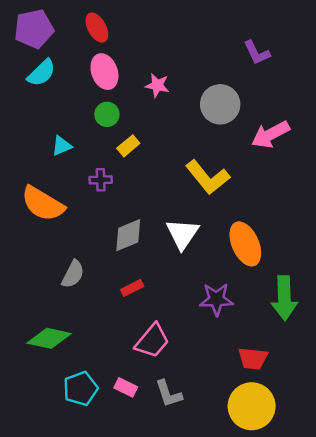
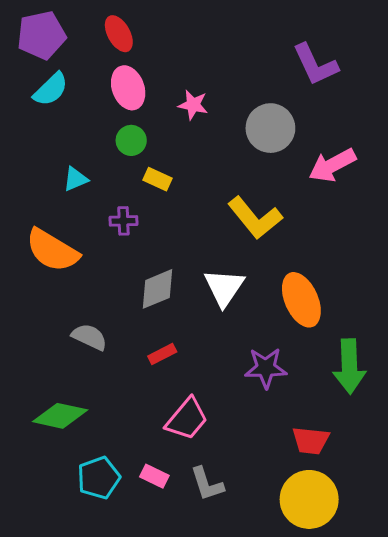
purple L-shape: (257, 53) -> (315, 65), size x1.4
yellow rectangle: (128, 146) -> (157, 179), turned 65
gray semicircle: (73, 274) -> (89, 337), turned -92

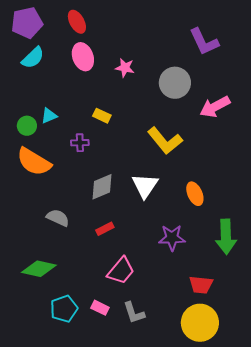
green circle: (131, 140) -> (27, 126), moved
orange ellipse: (301, 300) -> (195, 194), size x0.7

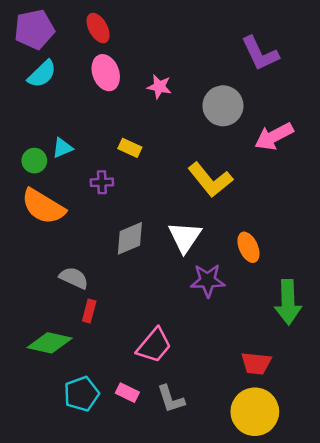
red rectangle: (105, 229) -> (89, 311), moved, turned -48
purple star: (172, 238) -> (208, 280), moved

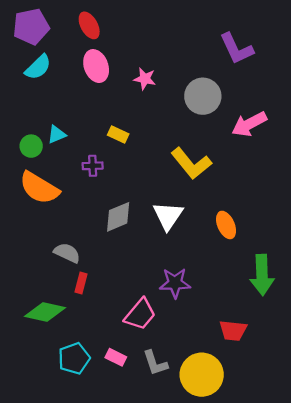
purple star: (208, 280) -> (175, 283), moved
yellow circle: (255, 412) -> (202, 375), moved

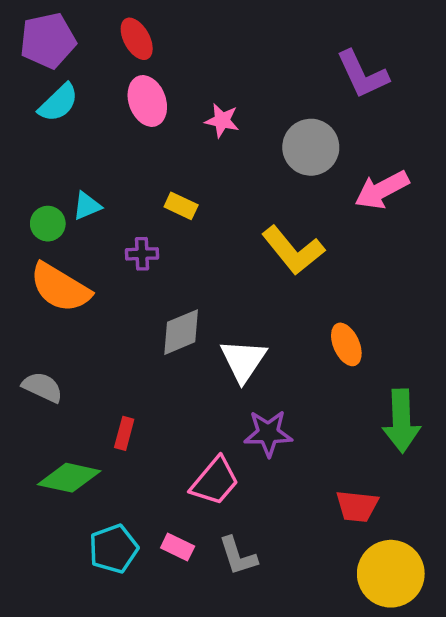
white triangle: (168, 216) -> (243, 360), moved
gray semicircle: (67, 253) -> (42, 387), moved
yellow circle: (202, 375) -> (391, 574), moved

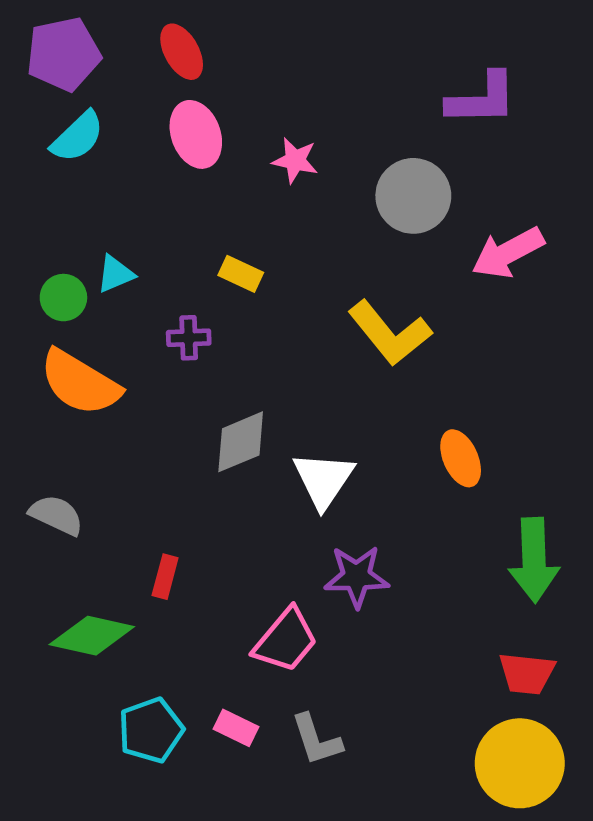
purple L-shape: (362, 74) -> (482, 99), turned -66
red trapezoid: (357, 506) -> (527, 673), moved

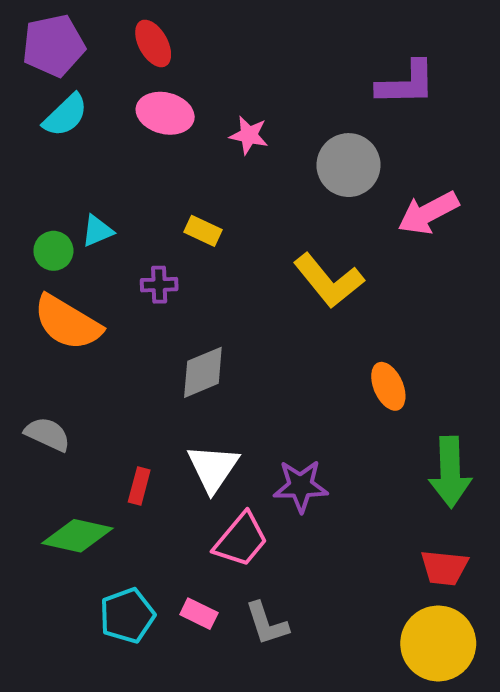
pink ellipse: (196, 134) -> (165, 113), turned -56
white triangle: (323, 480) -> (213, 468), moved

